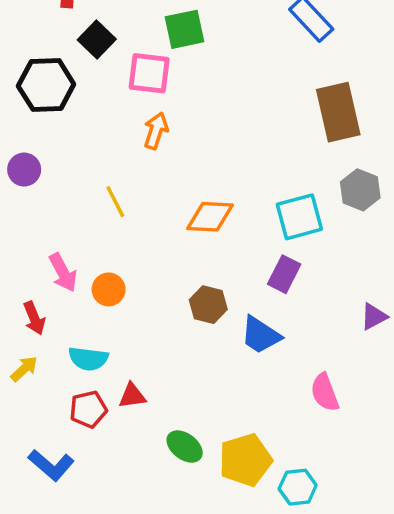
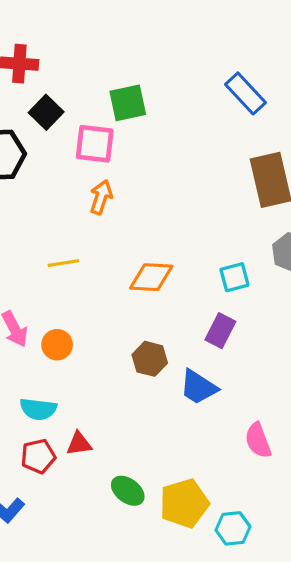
yellow line: (115, 202) -> (63, 263), turned -72
cyan square: (299, 217) -> (235, 277), size x0.7

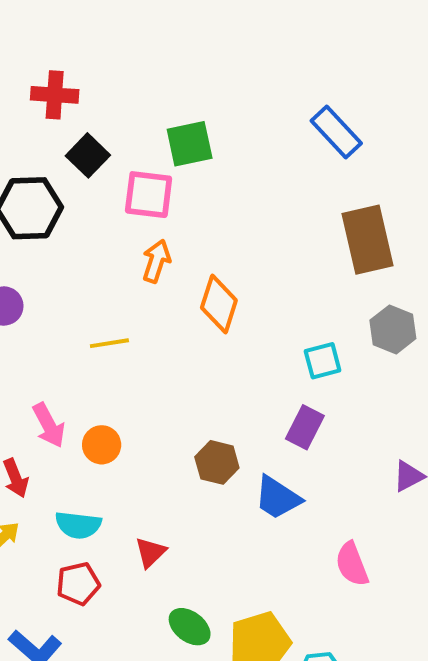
orange diamond: (151, 277) -> (219, 304), moved, turned -75
red triangle: (79, 444) -> (150, 552), moved, turned -36

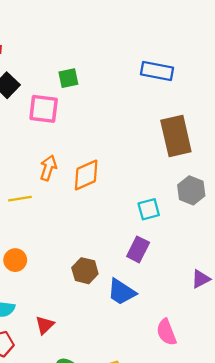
blue rectangle: (336, 132) -> (157, 71), turned -36
green square: (190, 144) -> (68, 78), size x0.7
orange arrow: (156, 261) -> (48, 168), moved
orange diamond: (219, 304) -> (86, 175), turned 48

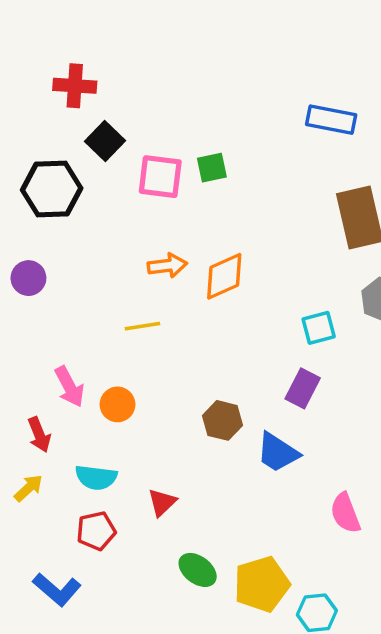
green square: (68, 78) -> (212, 168), moved
orange arrow: (48, 168) -> (167, 266), turned 65
yellow line: (20, 199) -> (142, 326), moved

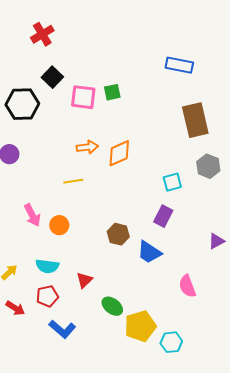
red cross: (75, 86) -> (42, 34), moved, turned -35
red arrow: (39, 435) -> (15, 308), moved, turned -36
green ellipse: (198, 570) -> (112, 306), moved
blue L-shape: (57, 590) -> (62, 329), moved

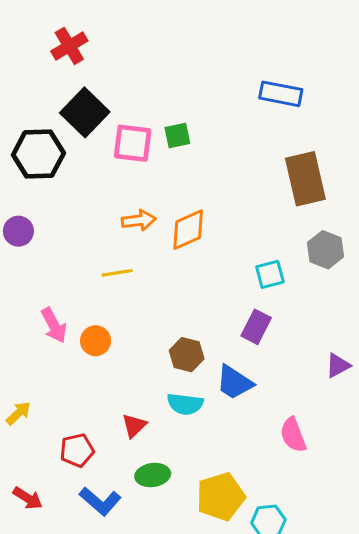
black square: (52, 77) -> (85, 112), size x1.4
cyan semicircle: (47, 266) -> (185, 404), moved
green ellipse: (112, 306) -> (153, 475), moved, turned -45
red arrow: (15, 308) -> (28, 498), moved

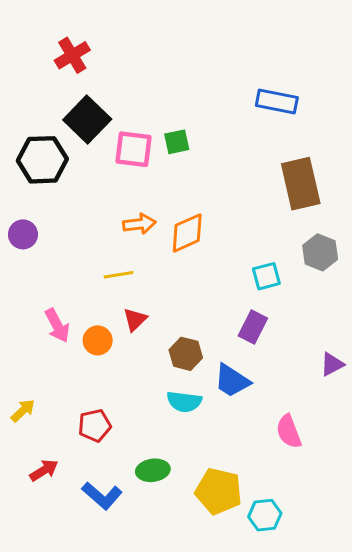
red triangle: (134, 426) -> (135, 320), moved
red pentagon: (77, 450) -> (95, 426), moved
yellow pentagon: (221, 497) -> (219, 491), turned 30
red arrow: (28, 498) -> (44, 470), moved, turned -64

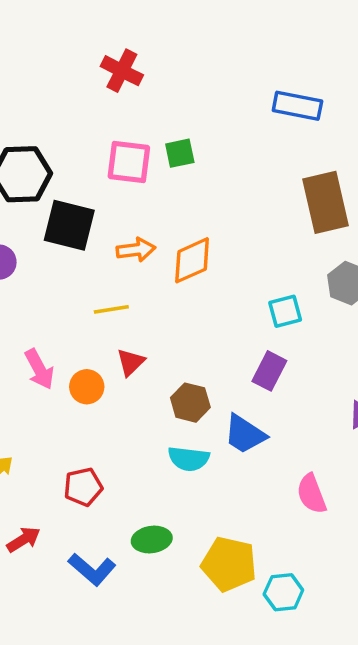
red cross: (72, 55) -> (122, 71), moved, turned -32
black square: (87, 119) -> (69, 225), moved, turned -30

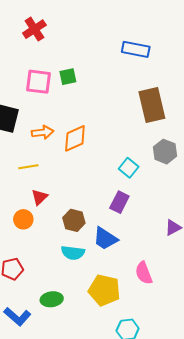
red cross: (122, 71) -> (34, 29), turned 30
cyan square: (285, 311) -> (129, 168), turned -36
orange circle: (87, 387) -> (23, 219), moved
yellow pentagon: (229, 564) -> (104, 290), moved

